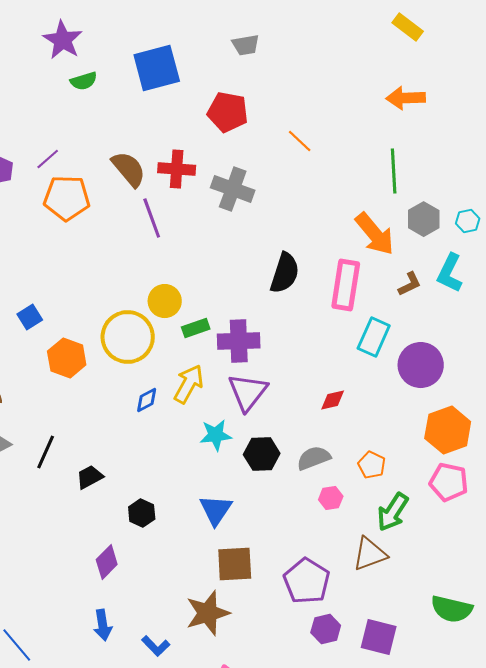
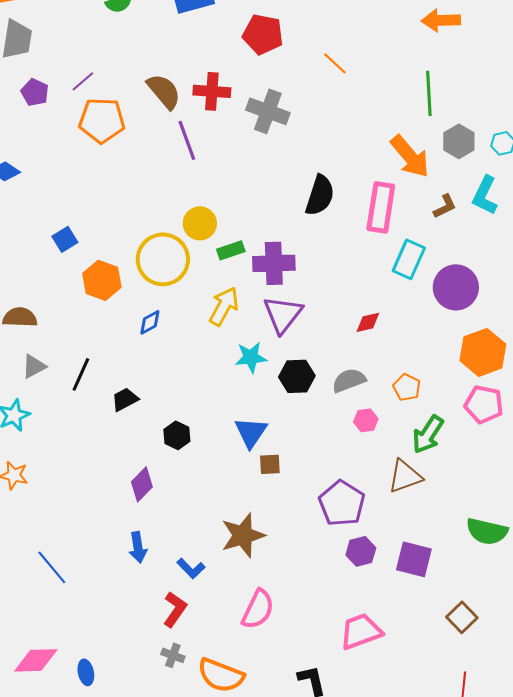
blue diamond: (147, 400) -> (150, 322), moved
brown square: (235, 564) -> (270, 464), moved, size x0.6

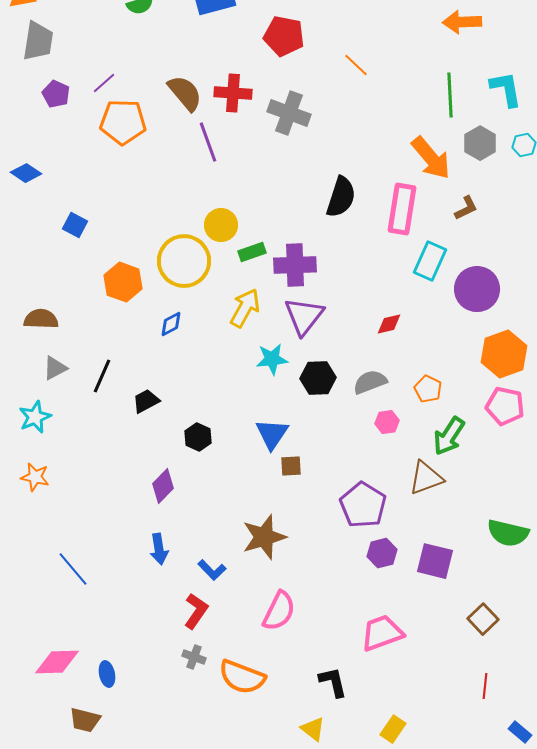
cyan L-shape: (485, 195) -> (506, 89), moved, turned 144
blue square: (65, 239) -> (75, 225), moved, turned -30

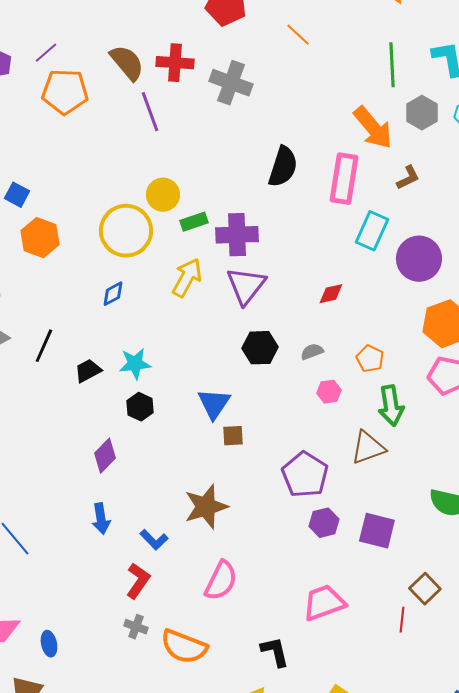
orange hexagon: (123, 282) -> (40, 238), moved
cyan star: (272, 359) -> (135, 364), moved
gray semicircle: (370, 382) -> (312, 352), size x0.7
green arrow: (449, 436) -> (391, 406), turned -42
red line: (485, 686) -> (402, 620), moved

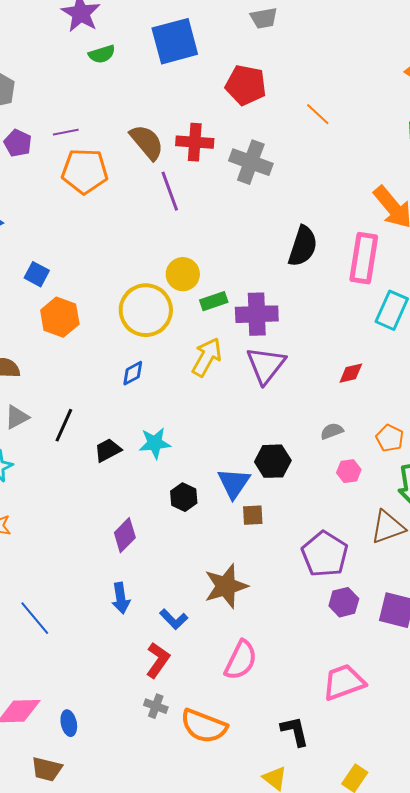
purple line: (46, 53) -> (66, 132), turned 30
black hexagon: (260, 348) -> (273, 461), moved
black hexagon: (140, 407) -> (184, 497), moved

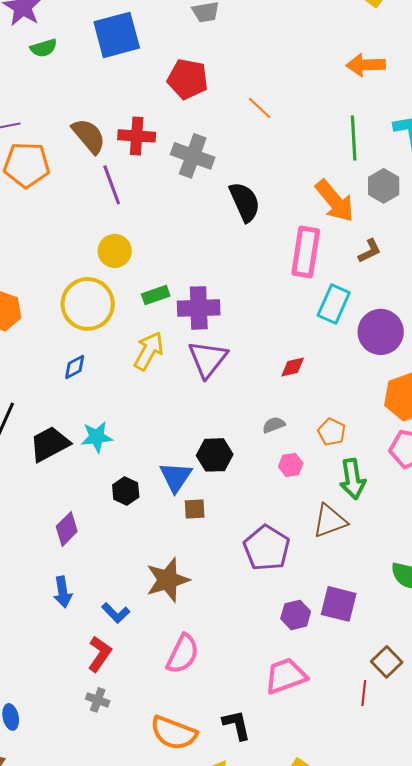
black semicircle: (303, 246) -> (245, 202), moved, turned -42
yellow circle: (183, 274) -> (115, 251), moved
black trapezoid: (108, 450) -> (50, 444), size x1.5
purple hexagon: (344, 602) -> (296, 615), moved
orange semicircle: (204, 726) -> (174, 733), moved

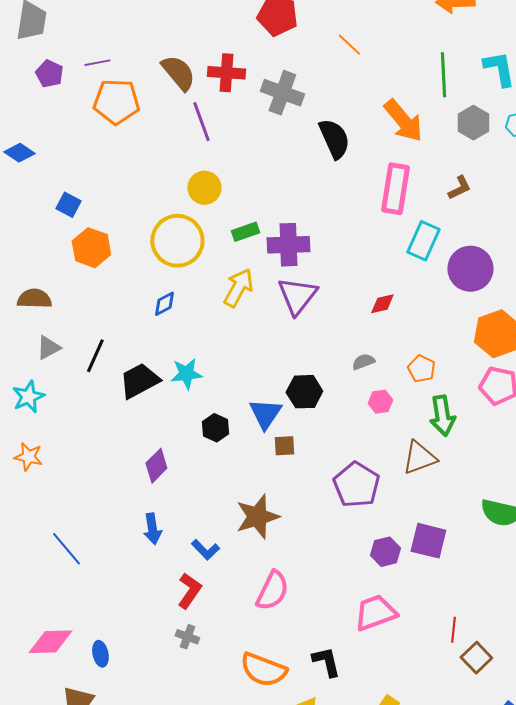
orange arrow: (335, 201) -> (403, 121), moved
brown square: (387, 662) -> (476, 658), moved

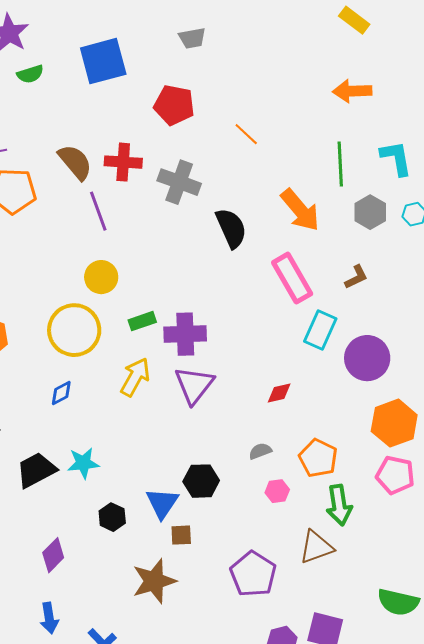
pink rectangle: (395, 189) -> (292, 278), turned -39
orange pentagon: (421, 369) -> (318, 458), size x1.4
brown star: (257, 517) -> (154, 581), moved

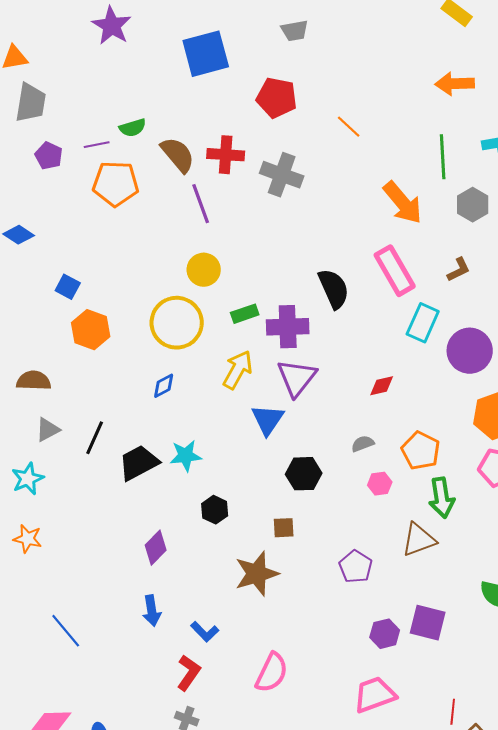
green semicircle: (30, 74) -> (133, 128), moved
black semicircle: (231, 228) -> (334, 289), moved
blue triangle: (162, 503) -> (268, 420), moved
purple pentagon: (253, 574) -> (356, 567), size x0.7

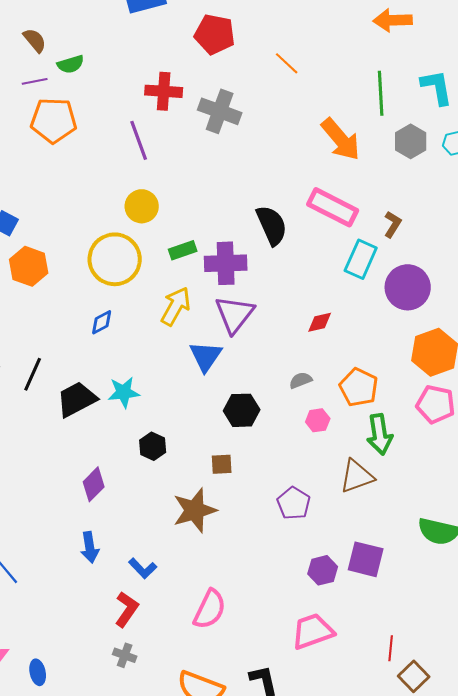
brown semicircle: (178, 155) -> (35, 40), moved, size x0.7
brown L-shape: (459, 270) -> (393, 224), moved, turned -32
pink rectangle: (395, 271) -> (333, 207), turned -33

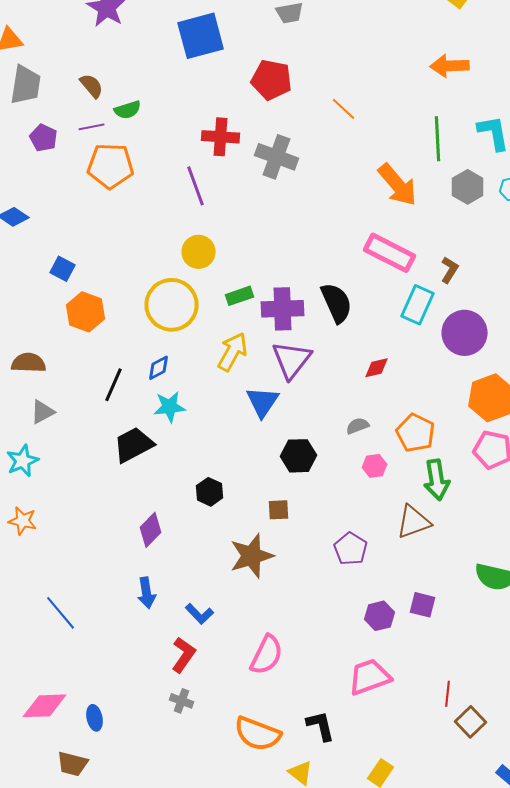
black semicircle: (272, 225) -> (336, 303), moved
black line: (33, 374) -> (114, 385), moved
cyan star: (124, 392) -> (170, 407), moved
purple square: (366, 559) -> (422, 605), size x0.7

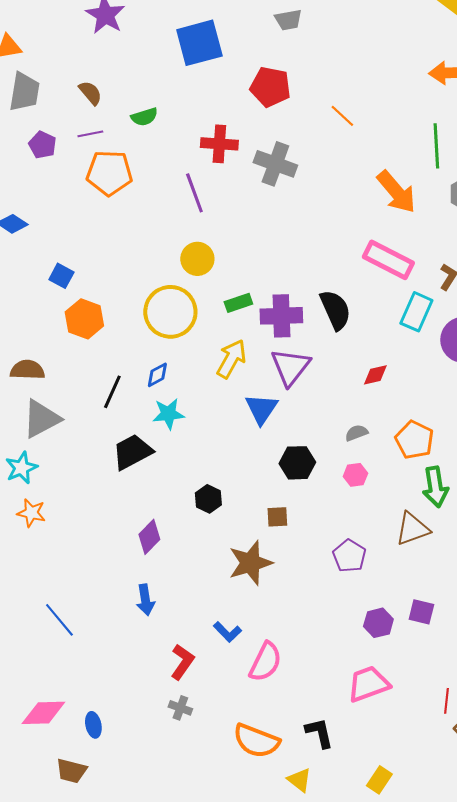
green semicircle: (128, 110) -> (144, 117), moved
gray triangle: (42, 412) -> (41, 419), size x1.6
pink hexagon: (374, 466) -> (355, 475), moved
orange star: (22, 521) -> (31, 513), moved
blue L-shape: (200, 614) -> (227, 632), moved

